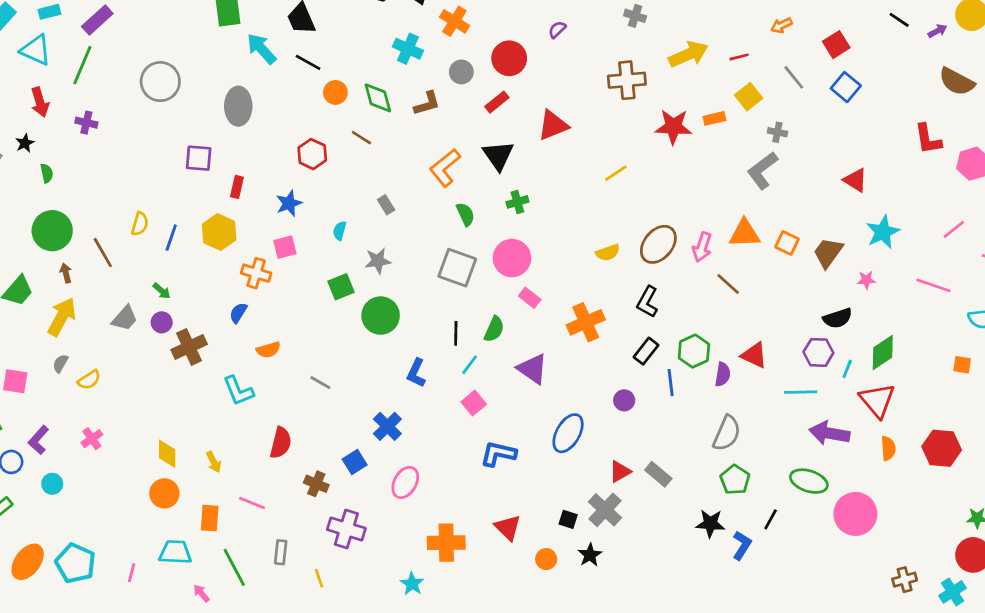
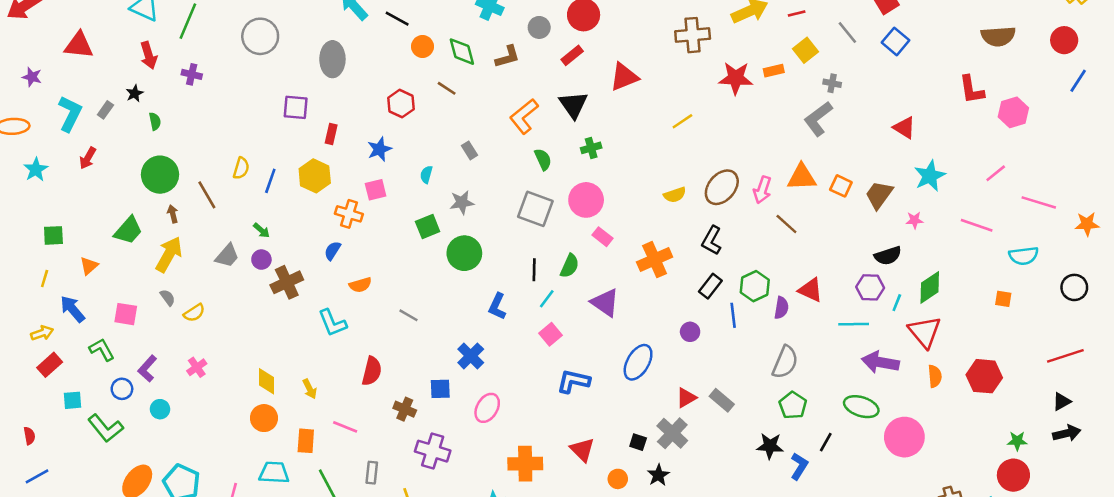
brown semicircle: (957, 82) -> (998, 36), turned -32
gray semicircle: (60, 363) -> (168, 298), turned 114
blue square: (355, 462) -> (440, 389), turned 30

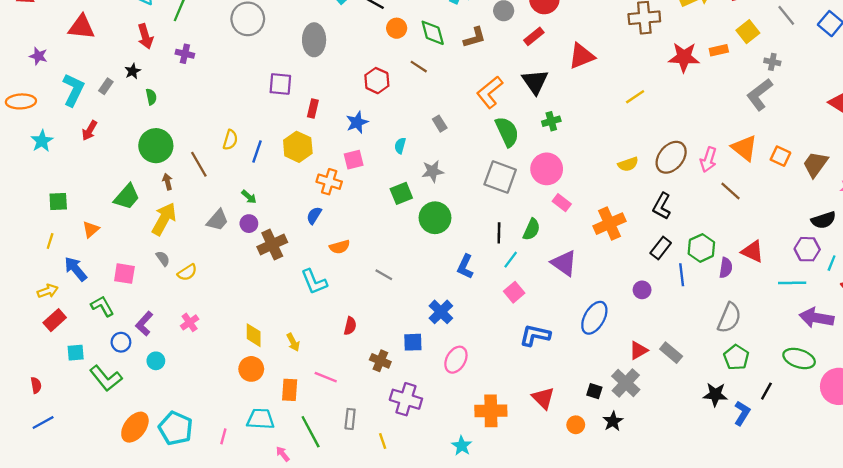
green semicircle: (543, 159) -> (507, 132), size x1.5
orange triangle: (802, 177) -> (744, 148), turned 40
red semicircle: (372, 371) -> (350, 326), size x0.7

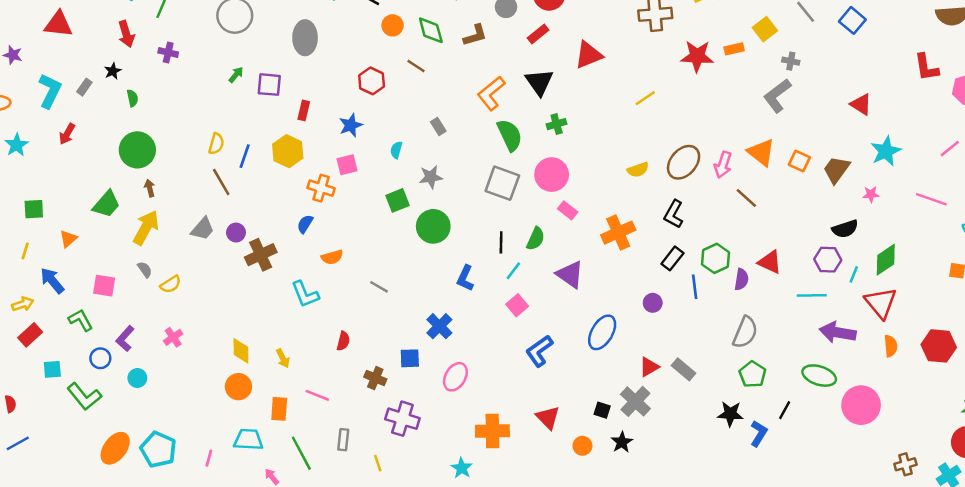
brown line: (199, 164) -> (221, 182), moved
green arrow: (249, 197) -> (236, 75), moved, turned -91
blue L-shape: (535, 335) -> (539, 351), turned -48

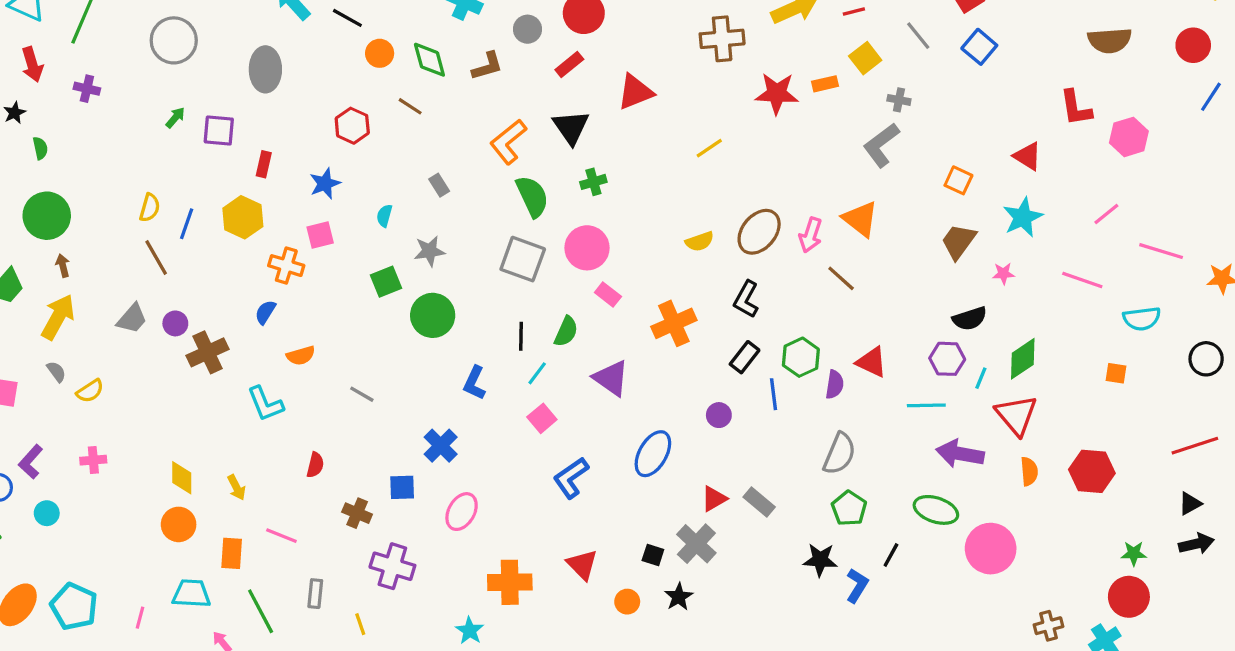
red triangle: (861, 104) -> (1028, 156), moved
orange square: (799, 161) -> (958, 180), moved
pink cross: (173, 337) -> (93, 460), turned 30

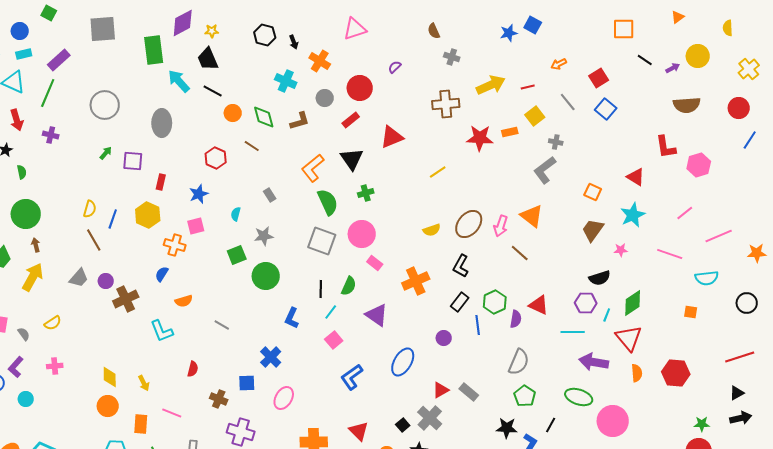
pink line: (1161, 251) -> (719, 236), turned -40
gray semicircle: (56, 372) -> (24, 334), moved
black square: (653, 555) -> (403, 425), turned 32

